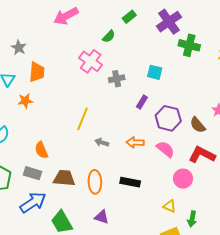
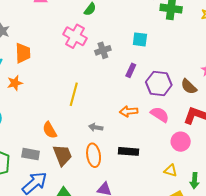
gray arrow: (102, 142) -> (96, 127), moved
orange semicircle: (41, 150) -> (50, 130), moved
brown trapezoid: (64, 178) -> (63, 155), turned 70

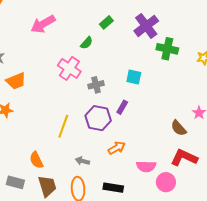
orange trapezoid: (23, 53) -> (16, 81), turned 65
purple hexagon: (159, 83) -> (98, 118), moved
orange arrow: (129, 111) -> (117, 148), turned 150
pink semicircle: (160, 114) -> (146, 166), moved, turned 144

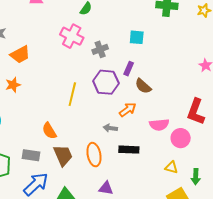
brown semicircle: (179, 128) -> (143, 86), moved
red L-shape: (184, 158) -> (196, 112), turned -88
gray arrow: (82, 161) -> (110, 128), moved

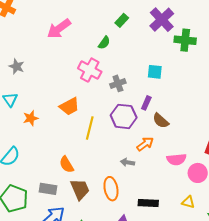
orange trapezoid: (20, 55) -> (69, 106), moved
black rectangle: (129, 150) -> (148, 203), moved

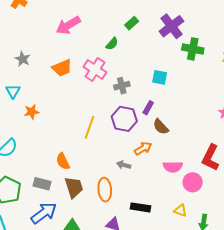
orange trapezoid: (69, 106) -> (62, 68), moved

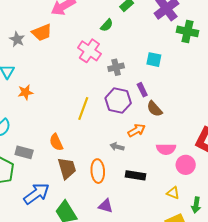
orange trapezoid: (62, 68) -> (42, 33), moved
purple rectangle: (148, 108) -> (142, 90), turned -56
gray rectangle: (42, 184) -> (24, 152), moved
black rectangle: (141, 207) -> (136, 175), moved

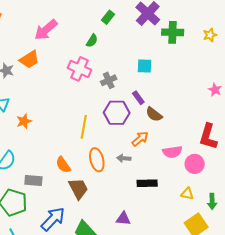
orange ellipse: (98, 171) -> (97, 160), moved

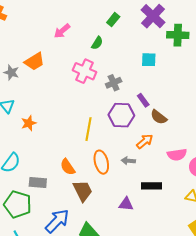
pink arrow: (46, 30) -> (62, 31), moved, size x0.7
cyan square: (145, 66) -> (149, 60), moved
purple triangle: (123, 219) -> (126, 204), moved

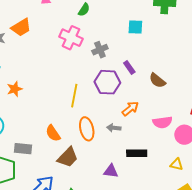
brown semicircle: (159, 117) -> (157, 81), moved
brown trapezoid: (83, 191) -> (68, 157), turned 70

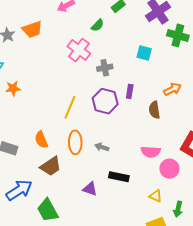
purple rectangle: (129, 68) -> (130, 91), turned 32
brown semicircle: (157, 81) -> (154, 110), turned 30
orange arrow: (130, 109) -> (172, 89), moved

